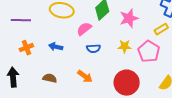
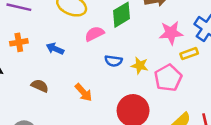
pink star: (129, 18) -> (171, 33), moved
blue semicircle: (93, 49) -> (114, 61), moved

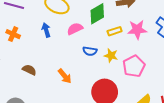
orange cross: (19, 42) -> (13, 34), turned 32
blue arrow: (55, 49) -> (46, 30), moved, turned 48
yellow rectangle: (189, 54) -> (115, 31), moved

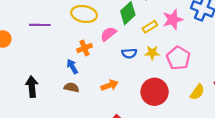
blue arrow: (46, 30) -> (72, 66), moved
orange cross: (13, 34) -> (84, 48), moved, turned -32
orange arrow: (65, 76) -> (110, 85), turned -56

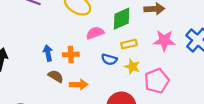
yellow rectangle: (150, 27) -> (129, 44), moved
orange cross: (84, 48) -> (71, 54), moved
brown semicircle: (72, 87) -> (56, 76), moved

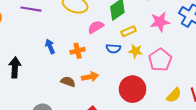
blue arrow: (48, 53) -> (50, 46), moved
brown semicircle: (56, 76) -> (68, 82), moved

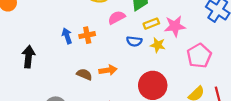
pink star: (160, 22) -> (175, 26), moved
orange cross: (78, 51) -> (87, 35), moved
pink pentagon: (160, 60) -> (199, 56), moved

